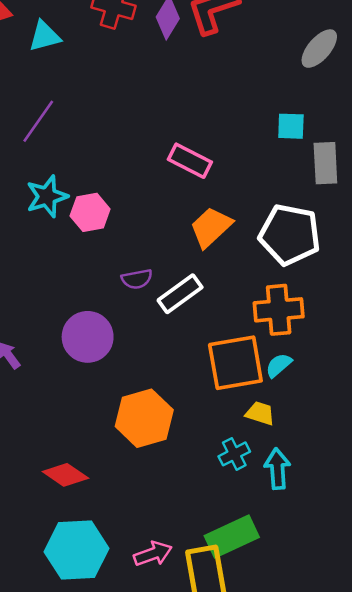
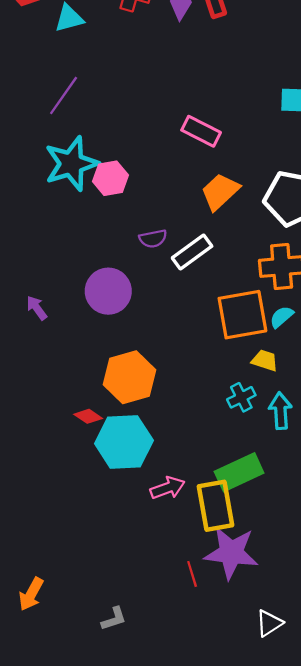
cyan star: (47, 196) -> (71, 164), size x1.4
orange hexagon: (144, 418) -> (129, 377), moved
red diamond: (65, 475) -> (88, 416), size x0.7
cyan hexagon: (77, 550) -> (124, 442), moved

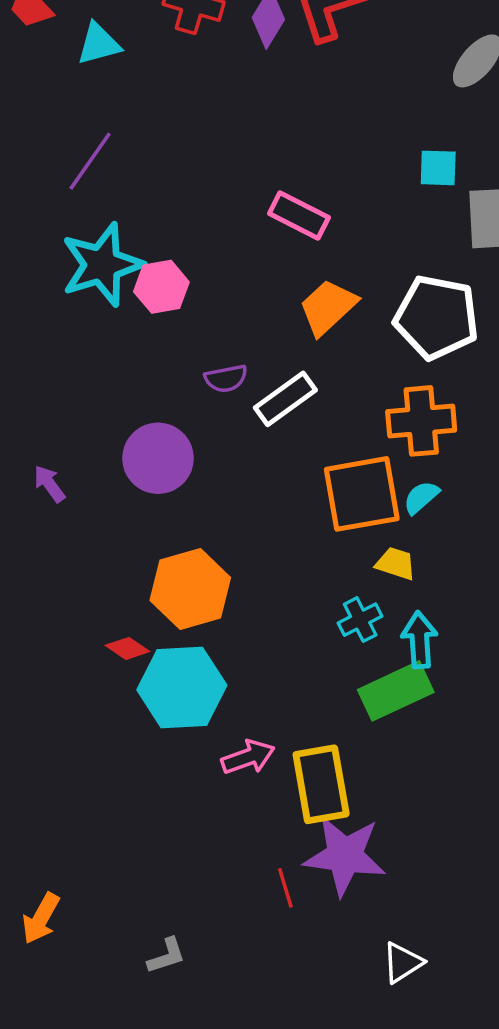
green rectangle: (239, 472) -> (396, 691), moved

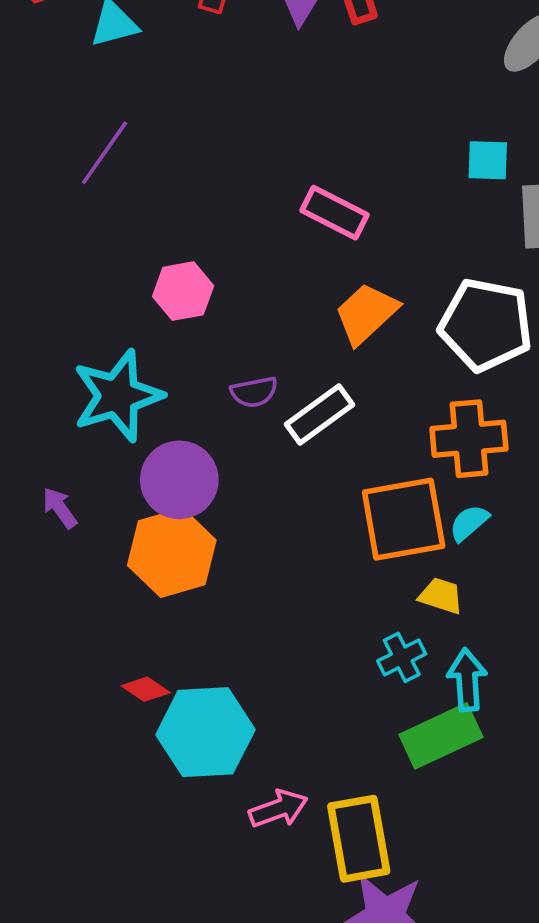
cyan star: (102, 265) -> (118, 396), moved
orange hexagon: (190, 589) -> (172, 553), moved

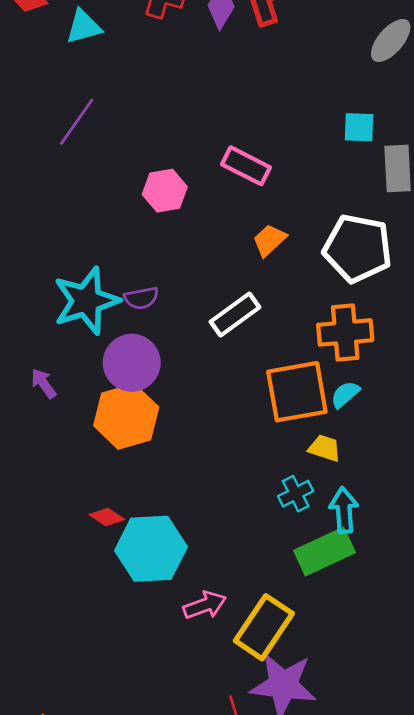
pink hexagon: (183, 291) -> (165, 191), moved
orange trapezoid: (366, 314) -> (269, 240), size x0.7
purple semicircle: (254, 392) -> (141, 298), moved
yellow rectangle: (359, 839) -> (264, 627), turned 44

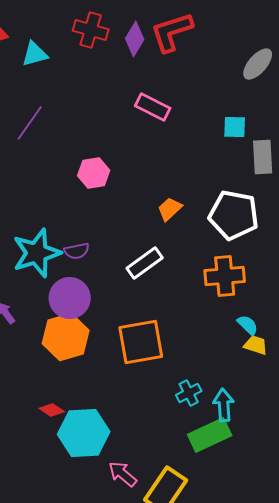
pink rectangle: (246, 166) -> (153, 107), moved
orange square: (297, 392) -> (141, 342), moved
cyan semicircle: (345, 394) -> (248, 325), moved, turned 85
yellow trapezoid: (325, 448) -> (256, 345), moved
pink arrow: (205, 605) -> (123, 474), turned -120

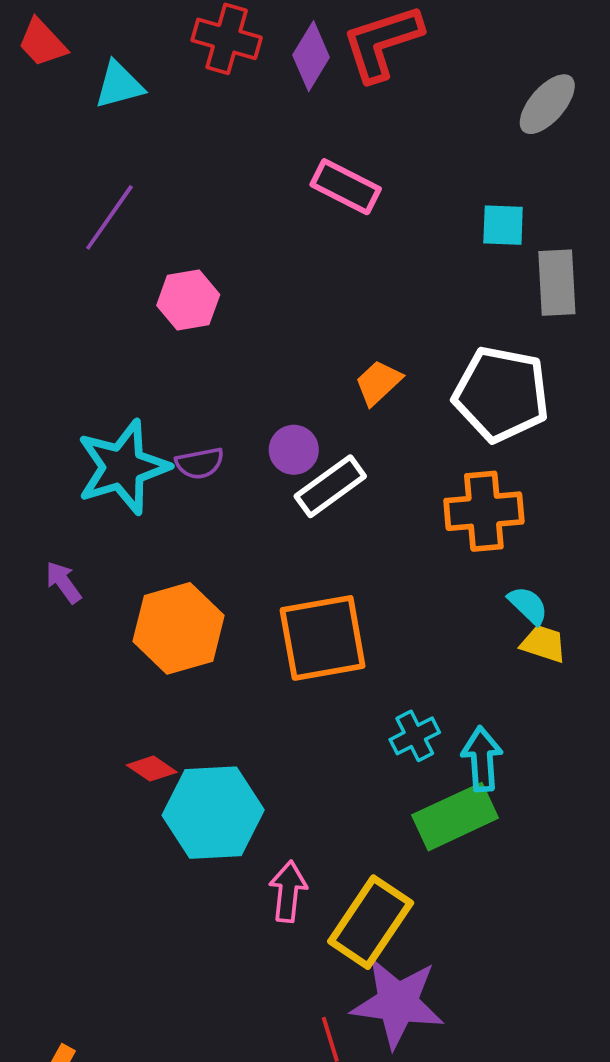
pink hexagon: (94, 173) -> (188, 300), moved
purple circle: (70, 298) -> (294, 450), moved, size x0.6
pink arrow: (123, 474) -> (288, 891), turned 56

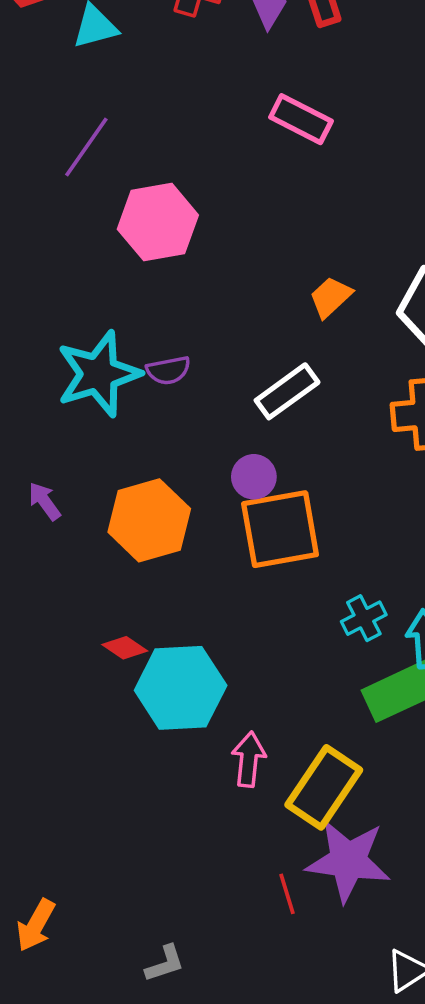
pink hexagon: (188, 300) -> (158, 222), size x1.4
purple circle: (294, 450) -> (254, 477), moved
purple arrow: (63, 582) -> (44, 501), moved

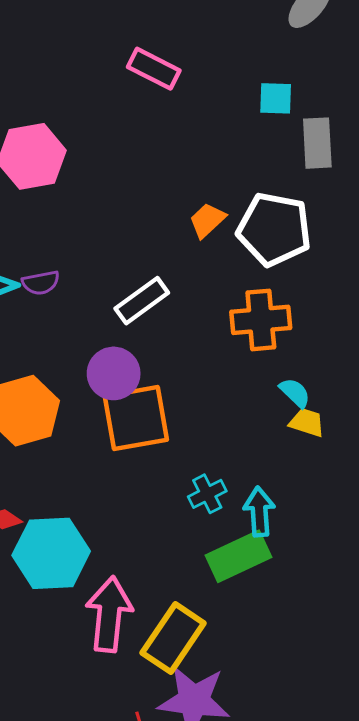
orange trapezoid: (331, 297) -> (207, 220), moved
purple circle: (254, 477) -> (114, 373), size x1.4
pink arrow: (249, 759) -> (109, 614), size x1.6

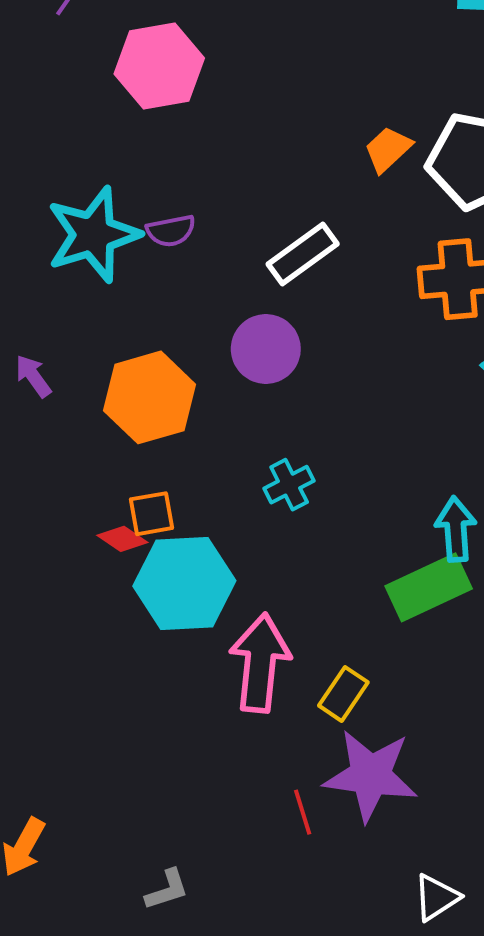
orange square: (136, 418) -> (151, 514), moved, size x0.5
cyan cross: (207, 494) -> (289, 485), moved
yellow rectangle: (173, 638) -> (343, 694), size x0.6

